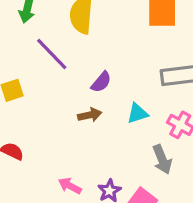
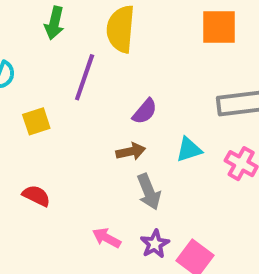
purple line: (52, 54) -> (85, 77), turned 63
gray arrow: (162, 159) -> (149, 192), moved

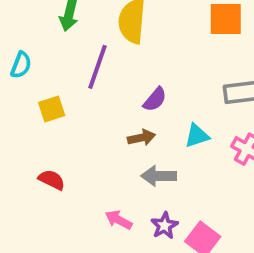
gray arrow: (149, 192) -> (159, 176), turned 112

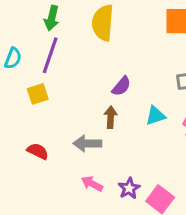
purple line: (98, 67) -> (50, 55), moved
brown arrow: (141, 138) -> (111, 117), turned -75
gray arrow: (159, 176) -> (87, 143), moved

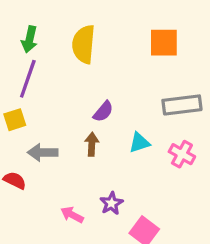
gray arrow: (87, 143) -> (43, 152), moved
purple star: (129, 188) -> (111, 203), moved

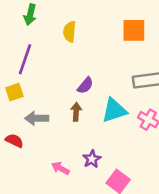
green arrow: (29, 39) -> (30, 15), moved
yellow semicircle: (84, 44) -> (70, 32), size x0.7
cyan triangle: (139, 143) -> (114, 110), size x1.5

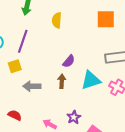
red semicircle: (14, 141) -> (15, 115), moved

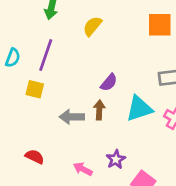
yellow semicircle: (57, 20) -> (92, 26), turned 35
yellow square: (15, 66) -> (35, 89), turned 32
gray arrow: (32, 86) -> (72, 117), moved

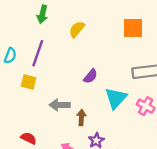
cyan triangle: (139, 109) -> (116, 98), turned -30
brown arrow: (99, 110) -> (81, 118), moved

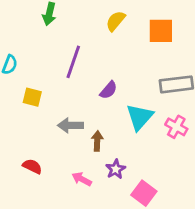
yellow semicircle: (77, 29) -> (116, 21), moved
purple line: (38, 53) -> (73, 62), moved

